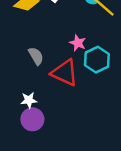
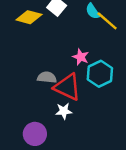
gray semicircle: (36, 56) -> (47, 77), moved, turned -54
white star: (29, 100) -> (64, 111), moved

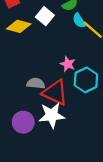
white star: (64, 111) -> (52, 115), size x1.6
purple circle: (35, 134) -> (23, 122), moved

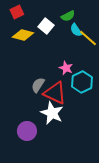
gray semicircle: (36, 83) -> (38, 85), turned -63
white star: (52, 115) -> (52, 113), turned 30
purple circle: (23, 122) -> (27, 131), moved

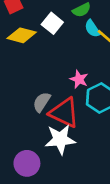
white star: (52, 113) -> (60, 139), turned -30

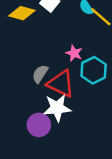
purple circle: (27, 163) -> (39, 125), moved

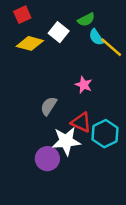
cyan hexagon: (94, 70) -> (105, 134), moved
red triangle: (61, 84) -> (81, 122), moved, size x0.7

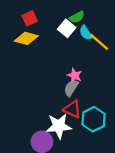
red square: (22, 15) -> (30, 18), moved
white square: (59, 32) -> (67, 28), moved
gray semicircle: (49, 106) -> (71, 88), moved

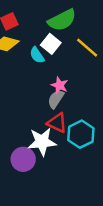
green semicircle: (77, 17) -> (62, 20), size x1.6
white square: (67, 28) -> (51, 44), moved
cyan semicircle: (86, 33) -> (37, 55), moved

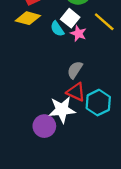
pink star: (60, 85) -> (78, 33), moved

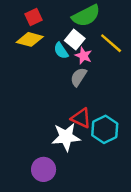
gray semicircle: (75, 70) -> (79, 77), moved
purple circle: (44, 126) -> (44, 169), moved

